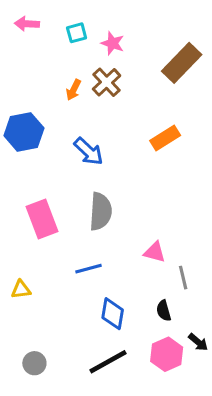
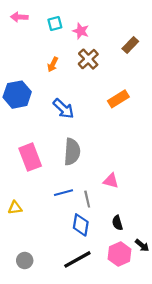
brown rectangle: (182, 63) -> (130, 45), size x0.6
brown cross: (107, 82) -> (88, 59), moved
gray line: (183, 278) -> (87, 199), moved

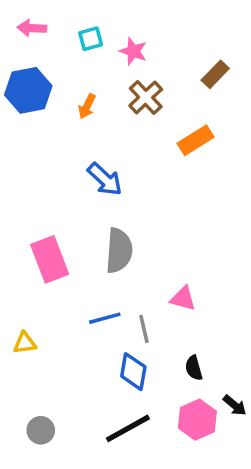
blue hexagon: (17, 95) -> (28, 90), moved
orange rectangle: (118, 99) -> (196, 140), moved

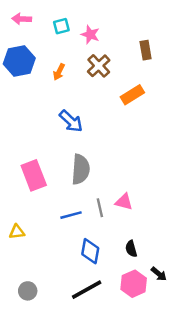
brown rectangle: (215, 74) -> (146, 50), turned -54
gray line: (144, 329) -> (100, 208), moved

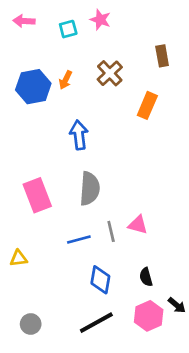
pink star: (90, 35) -> (100, 20), moved
blue hexagon: (19, 61) -> (33, 87), moved
orange rectangle: (132, 95) -> (147, 105), turned -35
blue arrow: (71, 121) -> (79, 135), turned -140

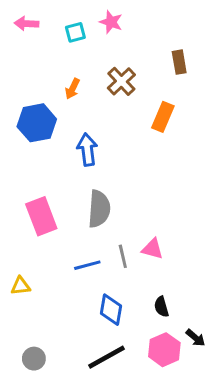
blue hexagon: (33, 87) -> (37, 123), moved

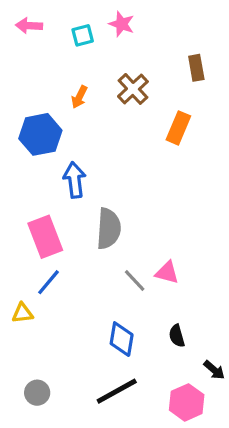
blue arrow: (87, 150) -> (74, 180), moved
gray line: (123, 256) -> (135, 281), turned -30
blue line: (87, 265) -> (49, 282), moved, turned -35
pink hexagon: (164, 350) -> (187, 402), moved

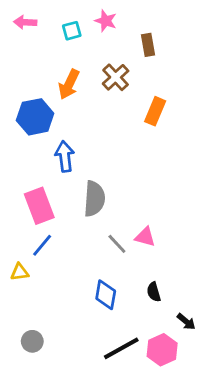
brown rectangle: (196, 68) -> (148, 45), moved
orange arrow: (79, 97) -> (69, 84), size x1.5
black line: (117, 391) -> (121, 348), moved

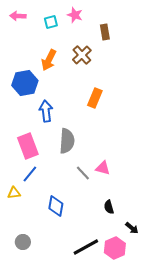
orange rectangle: (155, 111) -> (95, 98), moved
blue diamond: (106, 295) -> (56, 206), moved

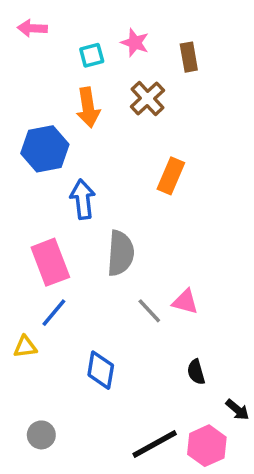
pink star: (75, 15) -> (135, 43), moved
cyan square: (51, 22) -> (92, 55), moved
orange arrow: (49, 60) -> (88, 107), turned -35

